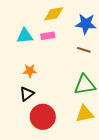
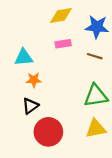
cyan triangle: (25, 36) -> (24, 57), moved
pink rectangle: (48, 36) -> (63, 44), moved

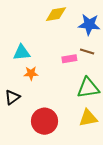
pink rectangle: (63, 44) -> (69, 59), moved
black triangle: (30, 106) -> (12, 97), moved

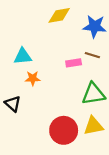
black triangle: (12, 97) -> (13, 104), turned -42
red circle: (44, 121) -> (64, 130), moved

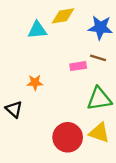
cyan triangle: (23, 56) -> (37, 30), moved
yellow triangle: (93, 126) -> (99, 133), turned 30

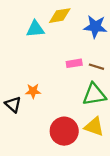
brown line: (98, 58) -> (96, 67), moved
orange star: (35, 82) -> (33, 91), moved

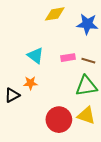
cyan triangle: (35, 29) -> (36, 56), moved, turned 42
black triangle: (13, 104) -> (12, 95), turned 49

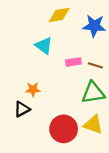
cyan triangle: (36, 56) -> (44, 46), moved
black triangle: (12, 95) -> (22, 109), moved

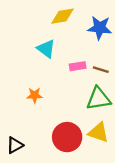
black triangle: (22, 109) -> (15, 145), moved

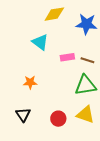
red circle: (67, 137) -> (58, 119), size x0.6
black triangle: (15, 145) -> (23, 115), moved, turned -35

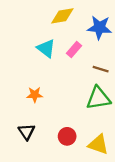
pink rectangle: (67, 57) -> (74, 50), moved, turned -40
yellow triangle: (85, 115) -> (98, 144), moved

